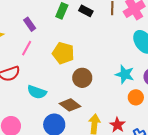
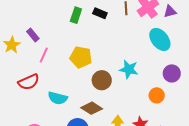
purple rectangle: (30, 24) -> (33, 35), moved
cyan star: (125, 74) -> (129, 69), moved

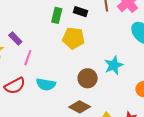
yellow pentagon: (81, 57) -> (73, 38), moved
cyan star: (129, 69) -> (114, 65), turned -30
cyan semicircle: (58, 98) -> (46, 84), moved

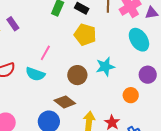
yellow pentagon: (73, 38) -> (85, 35), moved
pink line: (28, 58) -> (45, 53), moved

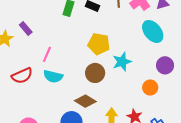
yellow pentagon: (85, 35) -> (99, 44), moved
pink line: (45, 53) -> (47, 54), moved

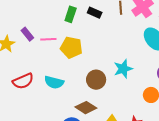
yellow pentagon: (99, 44) -> (71, 47), moved
pink line: (47, 54) -> (48, 39), moved, turned 63

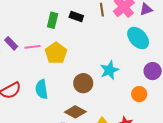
yellow pentagon: (71, 47) -> (56, 53), turned 30
cyan semicircle: (54, 82) -> (42, 89), turned 72

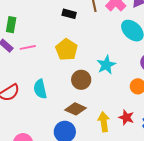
green rectangle: (53, 20) -> (11, 25), moved
yellow pentagon: (56, 53) -> (67, 50), moved

